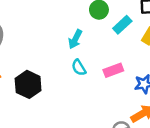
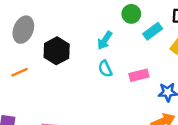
black hexagon: (28, 84) -> (57, 51), moved

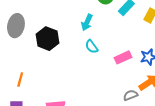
orange line: (20, 72) -> (20, 79), moved, turned -40
pink rectangle: (139, 75) -> (123, 57), moved

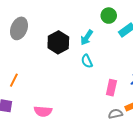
black hexagon: (48, 39) -> (58, 42), moved
pink rectangle: (123, 57) -> (111, 88), moved, turned -63

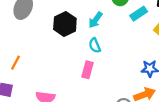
pink rectangle: (111, 88) -> (87, 70), moved

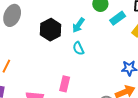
pink rectangle: (87, 70) -> (65, 84), moved

